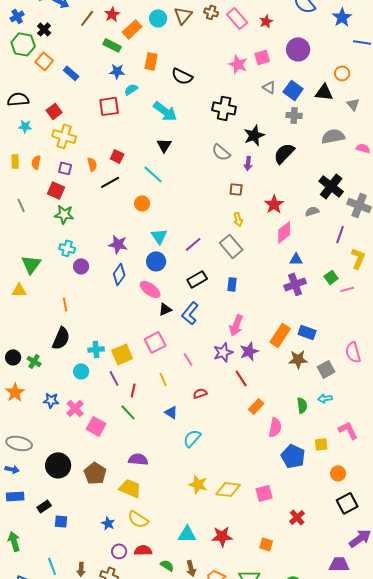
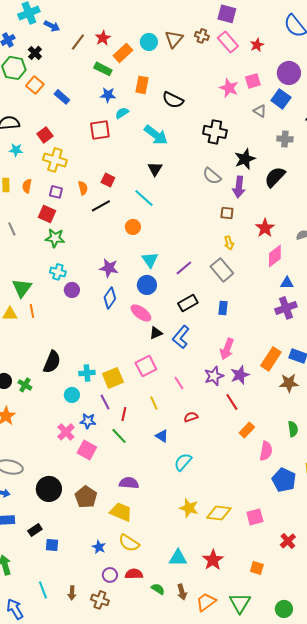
blue square: (293, 90) -> (281, 99), moved
purple arrow: (248, 163) -> (239, 187), size x1.5
orange line: (65, 304) -> (32, 311), moved
blue star: (51, 400) -> (88, 421), moved
red star: (222, 536) -> (213, 560), turned -30

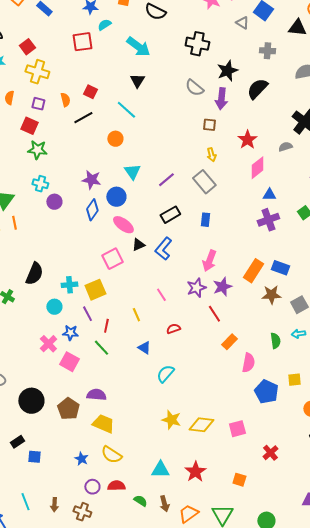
blue circle: (147, 285) -> (116, 197), moved
pink square: (146, 366) -> (112, 259), moved
purple semicircle: (129, 483) -> (96, 395), moved

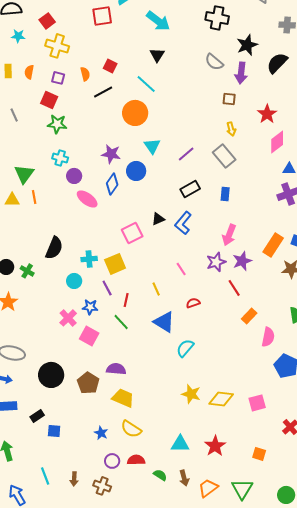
orange circle: (115, 139) -> (135, 113), size x1.6
pink ellipse: (123, 225) -> (87, 199), moved
blue triangle: (144, 348) -> (164, 322), size x1.6

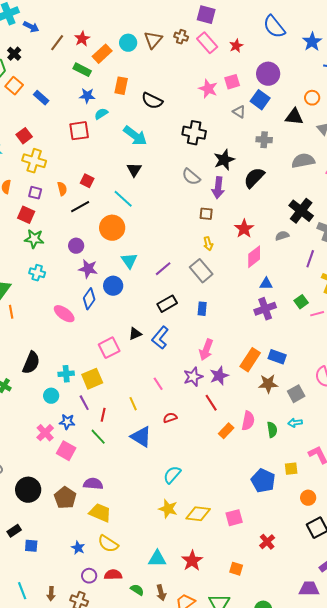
purple circle: (74, 176) -> (76, 246), moved
pink semicircle: (268, 337) -> (248, 421), moved
cyan semicircle: (185, 348) -> (172, 475), moved

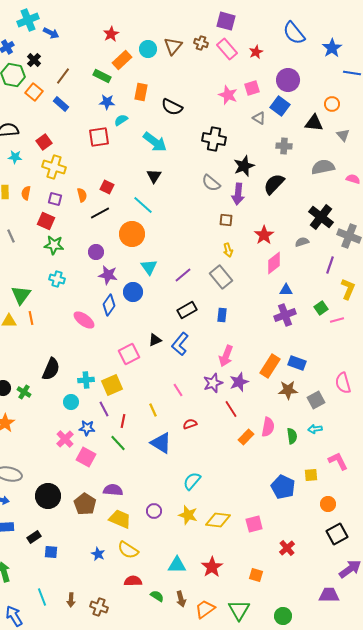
red star: (82, 39) -> (111, 34), moved
brown line: (57, 43) -> (63, 76), moved
purple circle: (89, 576) -> (154, 511), moved

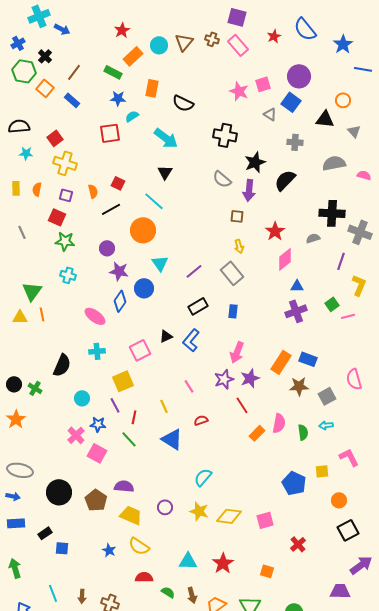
red star: (256, 52) -> (274, 36), moved
black cross: (321, 217) -> (332, 213), turned -35
cyan cross: (86, 380) -> (97, 351), moved

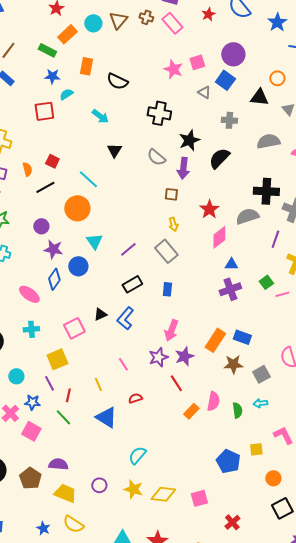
cyan arrow: (166, 138) -> (100, 116), size x0.7
black triangle: (165, 172) -> (114, 150), moved
gray semicircle: (313, 238) -> (247, 216), size x1.6

